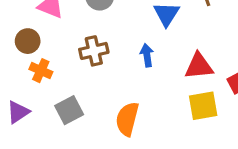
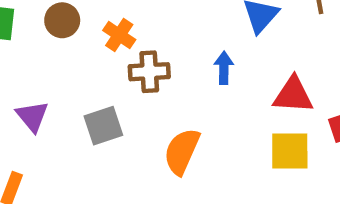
brown cross: (94, 51) -> (149, 72), moved
orange cross: (41, 71) -> (119, 35), moved
purple triangle: (18, 112) -> (32, 116), turned -45

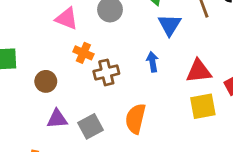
brown circle: (62, 20) -> (46, 81), moved
purple triangle: (32, 116) -> (57, 119), moved, turned -45
gray square: (103, 126) -> (91, 126), moved

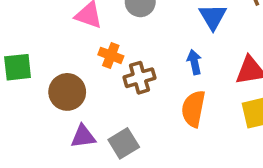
brown circle: (46, 81) -> (67, 92), size x1.4
orange semicircle: (135, 119) -> (193, 109), moved

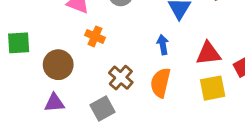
brown cross: (139, 78) -> (121, 78), moved, turned -35
purple triangle: (83, 136) -> (54, 103), moved

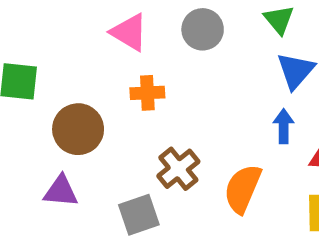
orange cross: (95, 36) -> (147, 93), turned -36
blue arrow: (163, 45) -> (284, 126), moved

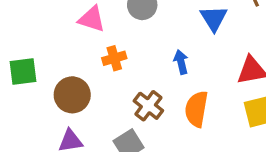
blue arrow: (284, 126) -> (181, 62), moved

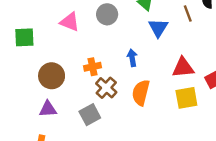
orange cross: (114, 58) -> (92, 67), moved
green square: (23, 72) -> (24, 37), moved

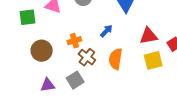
green square: (24, 37) -> (28, 17), moved
blue arrow: (132, 58) -> (106, 31), turned 56
purple triangle: (48, 109) -> (48, 85), moved

